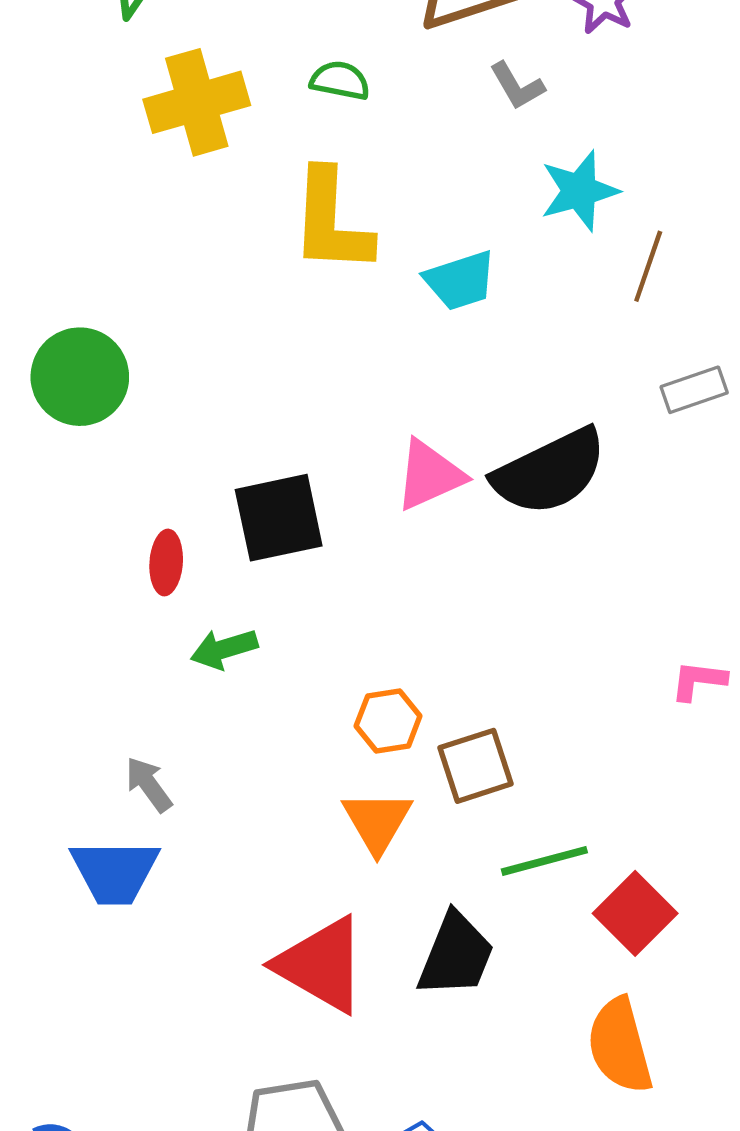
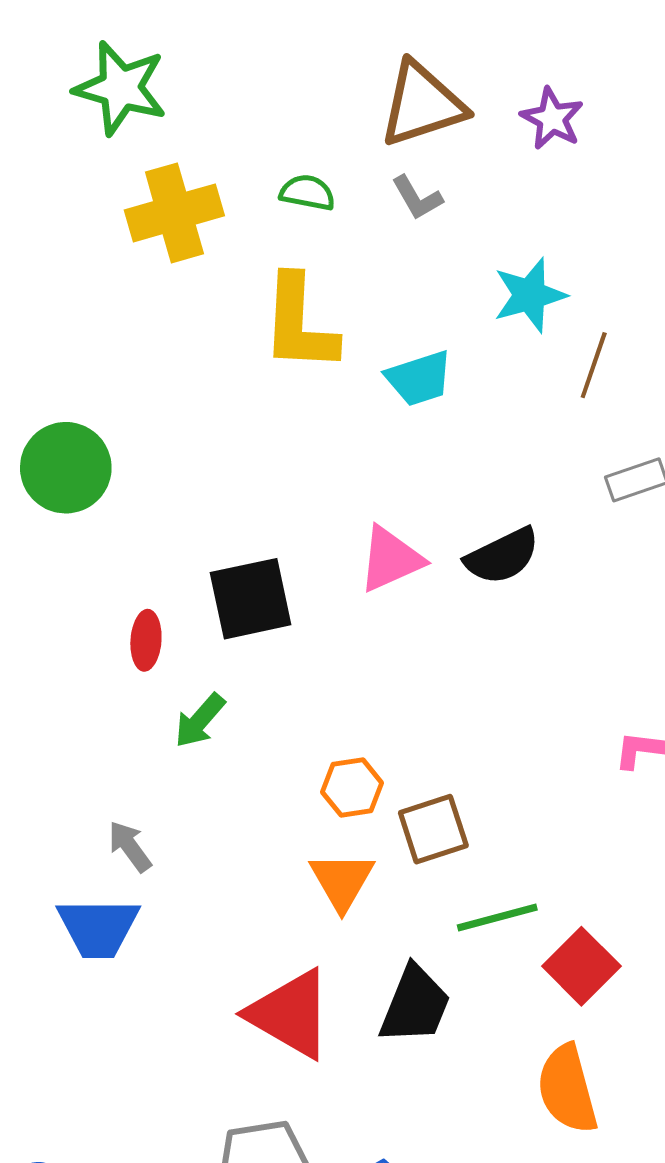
gray L-shape: (517, 86) -> (417, 198), moved
black semicircle: (550, 472) -> (502, 556), size x0.7
green arrow: (224, 649) -> (200, 721), turned -32

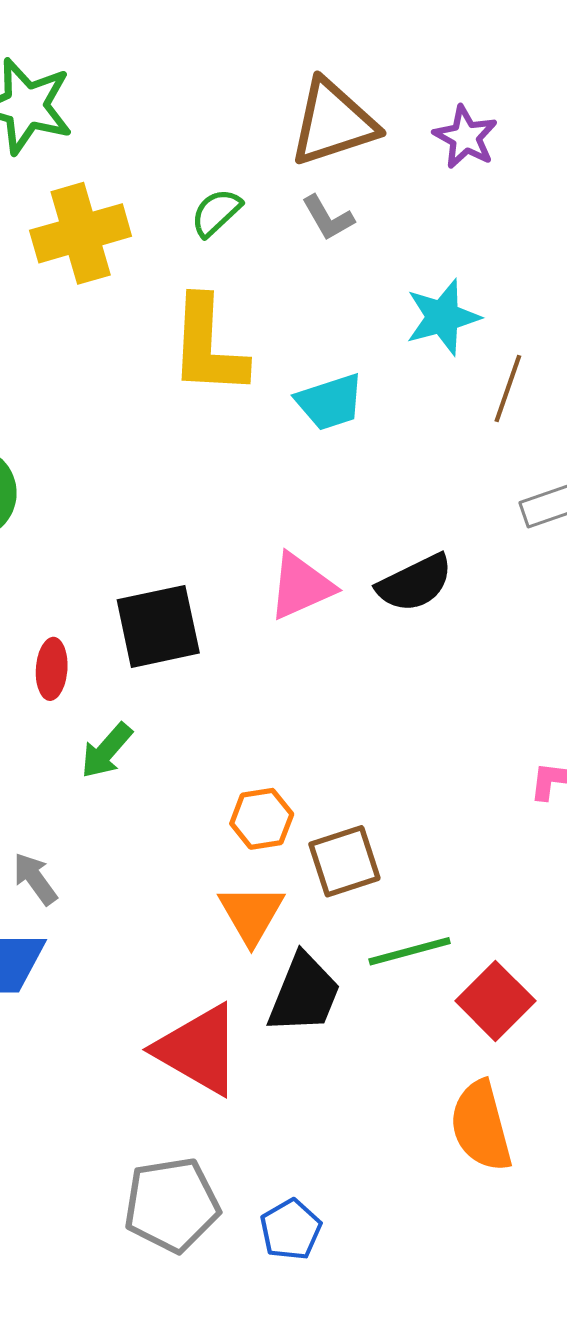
green semicircle: (307, 193) -> (216, 213), turned -54
black trapezoid: (415, 1005) -> (304, 994), moved

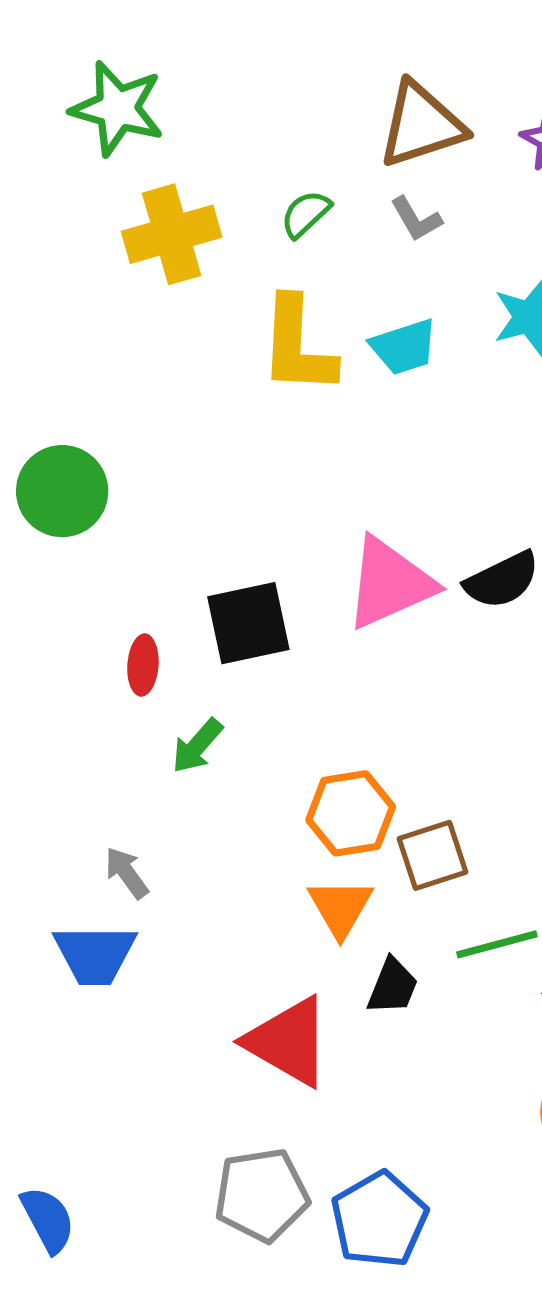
cyan trapezoid: (330, 402) -> (404, 347), moved
pink triangle: (301, 586) -> (390, 583), size x1.4
orange hexagon: (262, 819) -> (351, 813), size x1.4
black trapezoid: (304, 994) -> (393, 986), size x0.7
blue pentagon: (291, 1230) -> (379, 1220), size x1.6

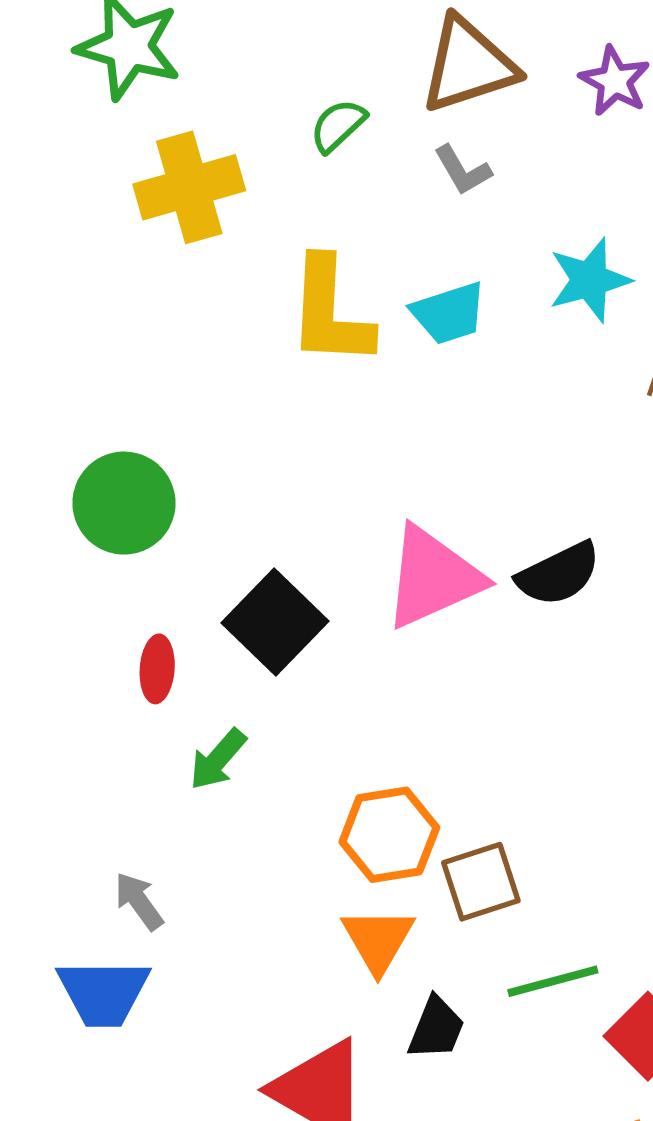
green semicircle: (306, 214) -> (338, 126), moved
green circle: (62, 491) -> (124, 503), moved
black square: (248, 623) -> (275, 622), turned -34

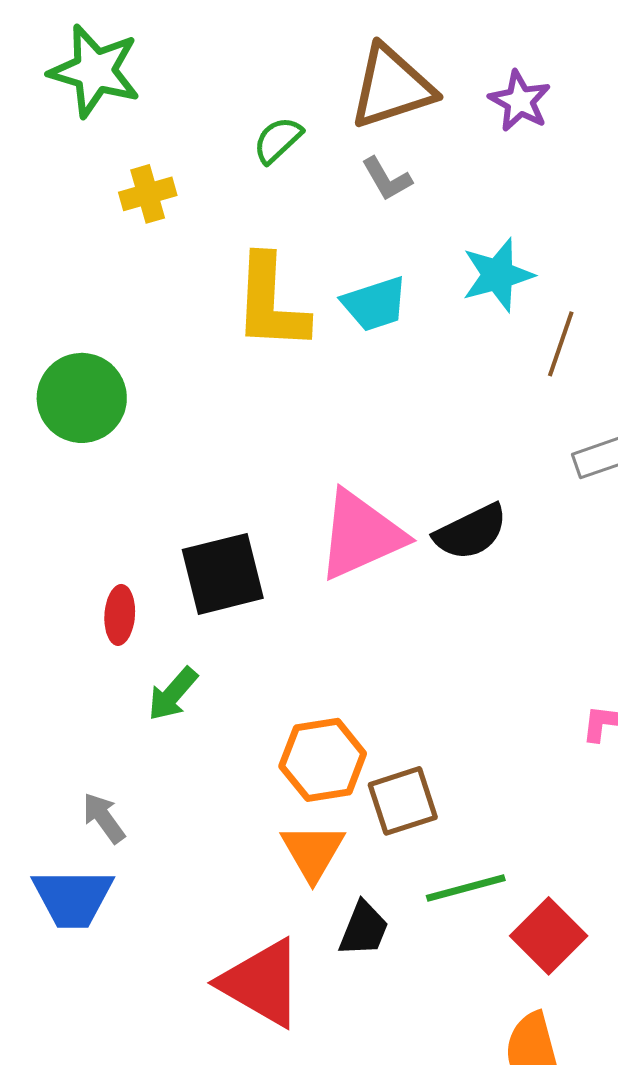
yellow cross: (189, 187) -> (148, 194), size x0.6
green circle: (124, 503) -> (82, 398), moved
black square: (275, 622) -> (223, 574), turned 32

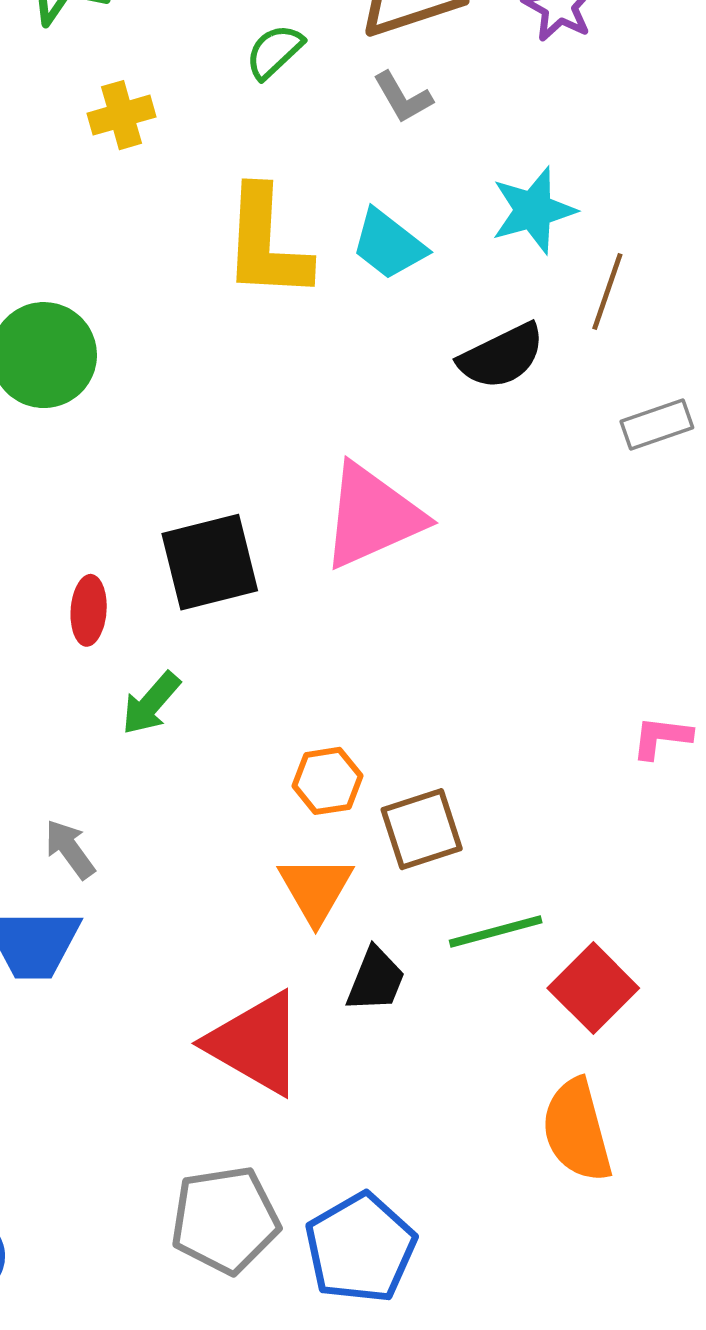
cyan trapezoid: (375, 304) -> (389, 244), turned 56
black semicircle: (471, 532) -> (502, 356), moved
orange hexagon: (323, 760) -> (327, 781), size x0.7

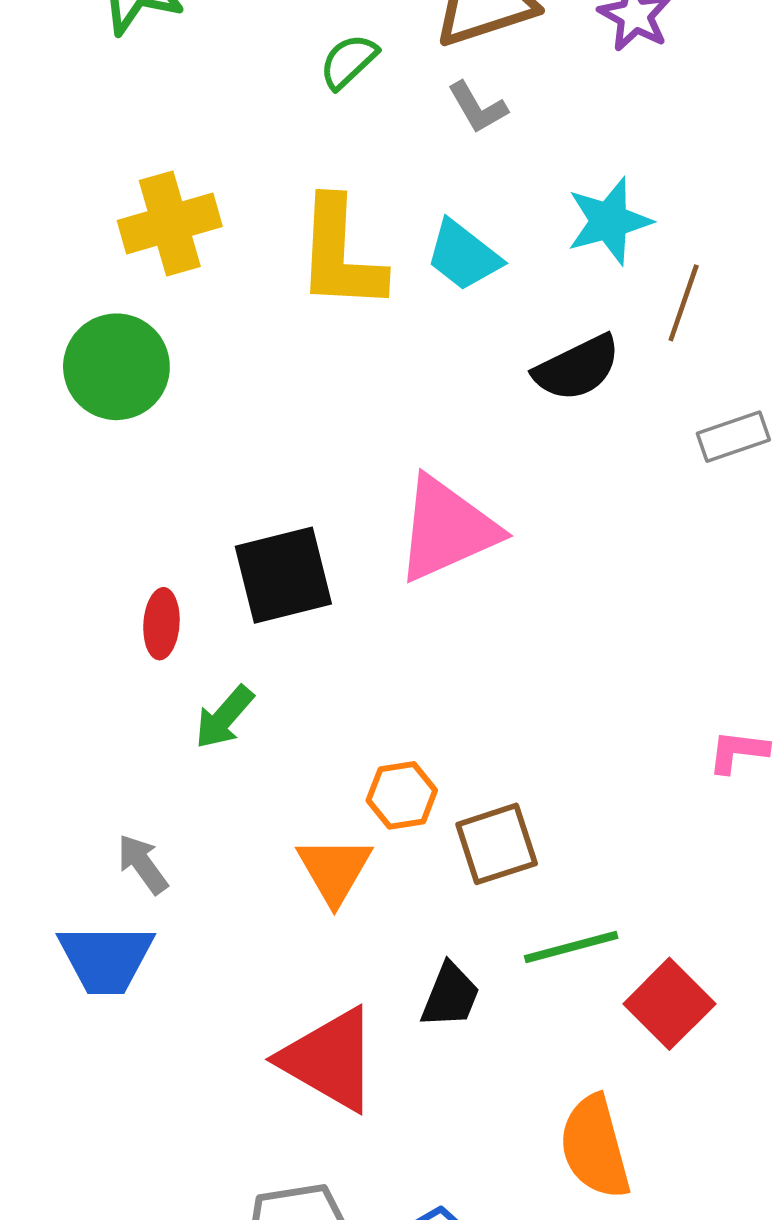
yellow cross: (122, 115) -> (170, 224), moved, size x1.5
orange triangle: (316, 889) -> (334, 870), moved
orange semicircle: (577, 1130) -> (595, 1147), moved

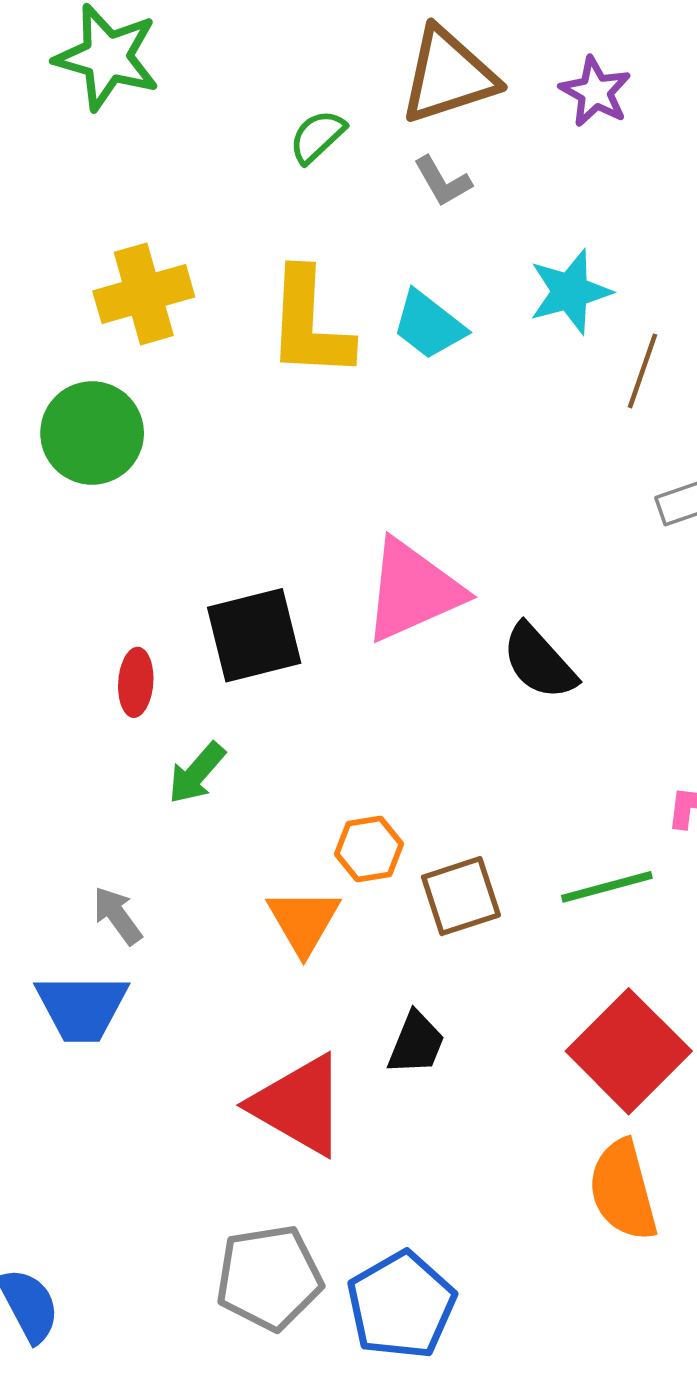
black semicircle: (577, 368) -> (539, 662), moved, turned 74
green line: (571, 947) -> (607, 887), moved
red square: (669, 1004) -> (629, 1051), size x1.4
orange semicircle: (595, 1147) -> (623, 1190), moved

